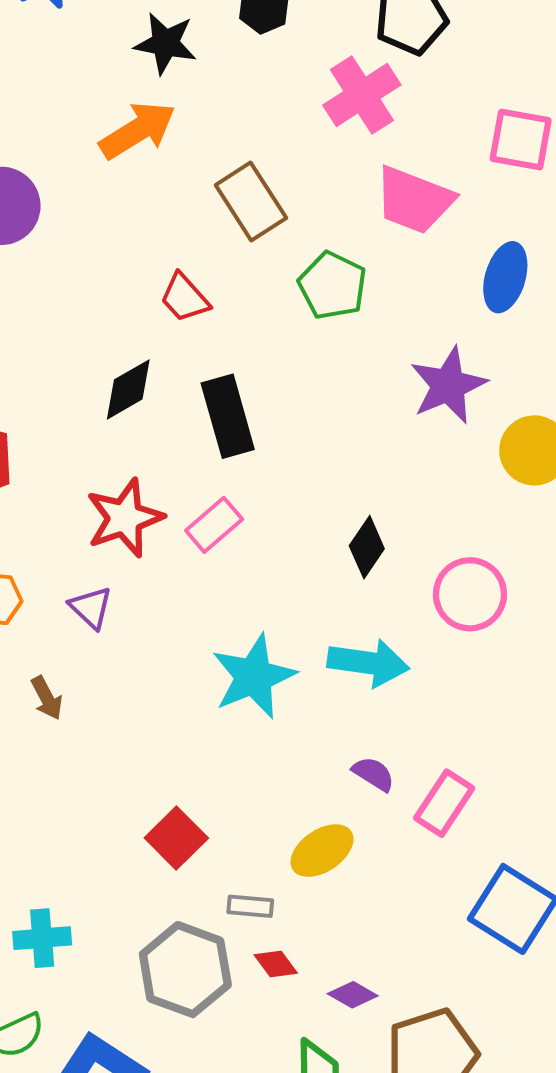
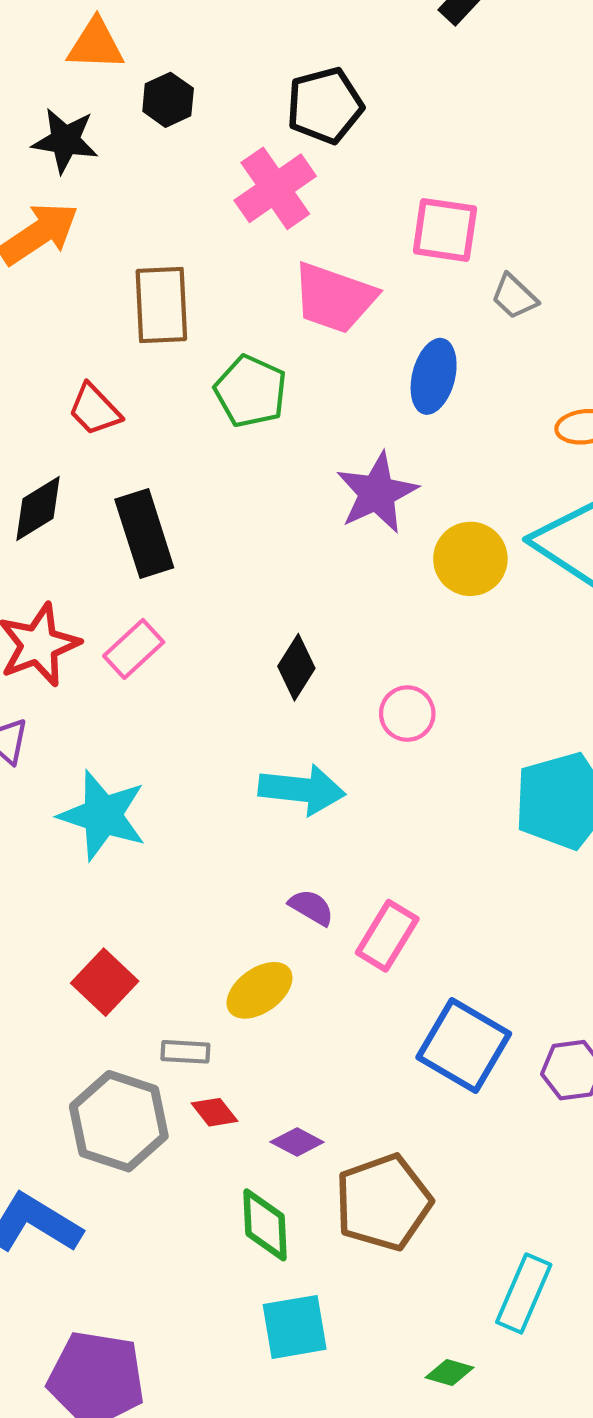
brown rectangle: (251, 201) -> (161, 305), turned 32
pink circle: (470, 594) -> (407, 714), size x0.7
cyan star: (254, 677) -> (103, 815), moved, turned -30

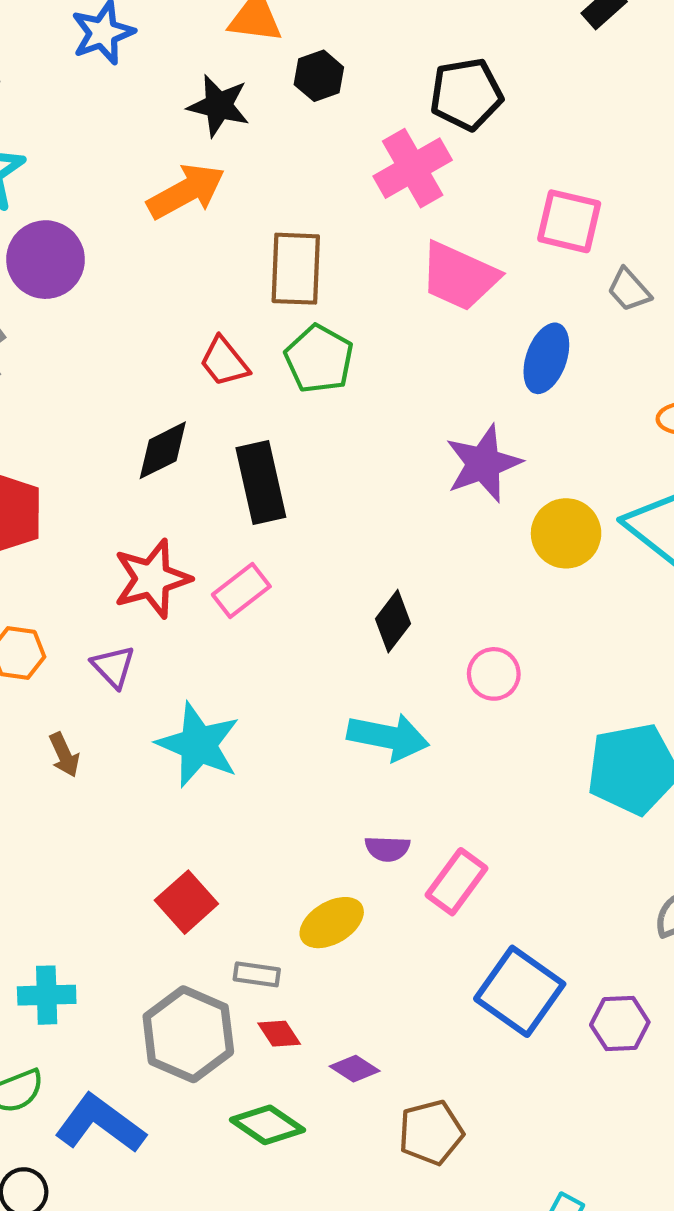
green pentagon: (251, 391) -> (319, 359), moved
purple semicircle: (311, 907) -> (387, 849), turned 147
brown pentagon: (383, 1202) -> (431, 1132), size x0.7
green diamond: (265, 1225) -> (267, 1125), moved, turned -58

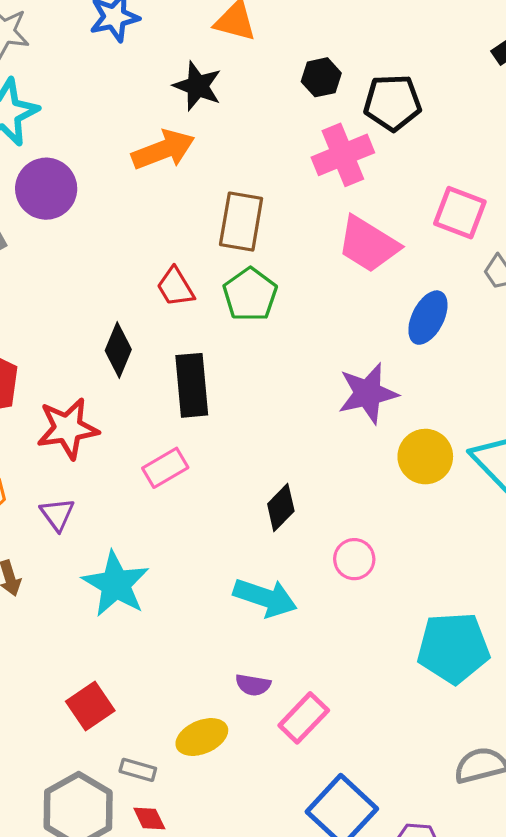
black hexagon: (319, 76) -> (321, 77), moved
black diamond: (163, 450) -> (118, 350), turned -48
red star: (152, 579) -> (68, 428), moved

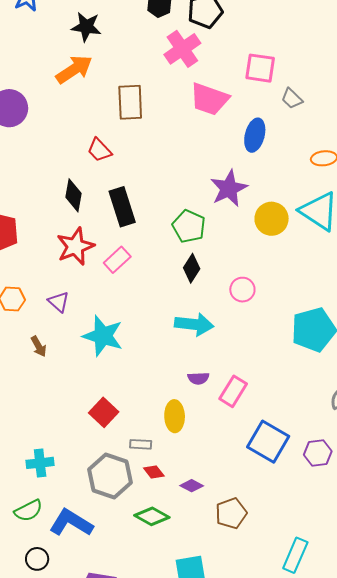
green pentagon: (250, 295) -> (189, 226), moved
red star: (68, 428) -> (75, 246), moved
yellow ellipse: (202, 737) -> (175, 416), turned -56

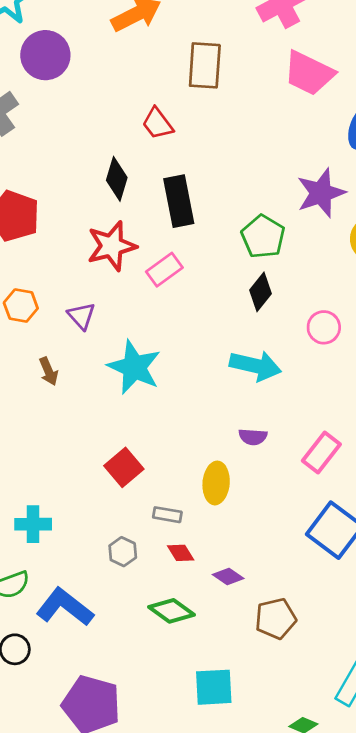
pink rectangle: (233, 391) -> (321, 452), moved
gray hexagon: (110, 476) -> (123, 552), size x0.5

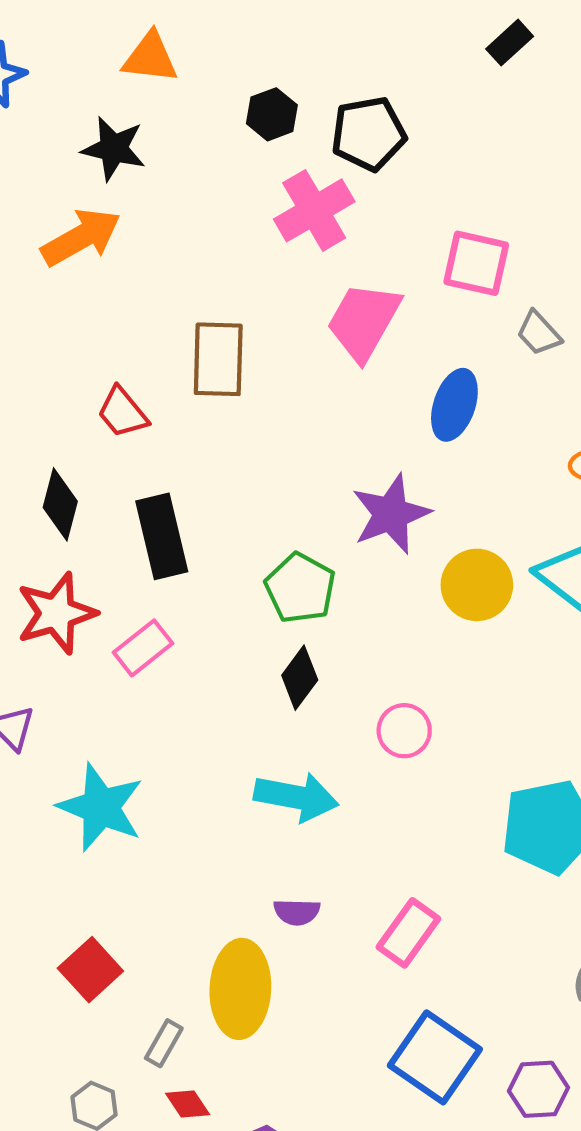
brown rectangle: (205, 65) -> (218, 359), moved
pink trapezoid: (309, 73) -> (364, 321), turned 96
yellow ellipse: (216, 483) -> (240, 989), size x1.4
gray rectangle: (167, 515) -> (164, 1043), turned -68

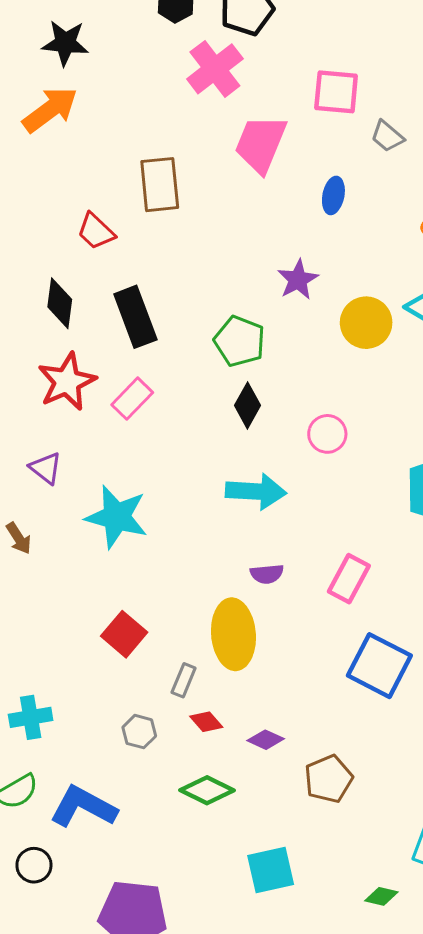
blue ellipse: (454, 405) -> (333, 195), size x0.7
purple star: (391, 514) -> (298, 280), size x0.7

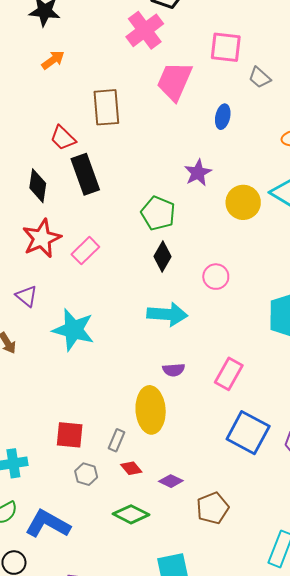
orange arrow: (50, 110) -> (53, 60), moved, size x0.6
black rectangle: (135, 317) -> (85, 174), moved
red square: (124, 634) -> (70, 435), moved, turned -36

